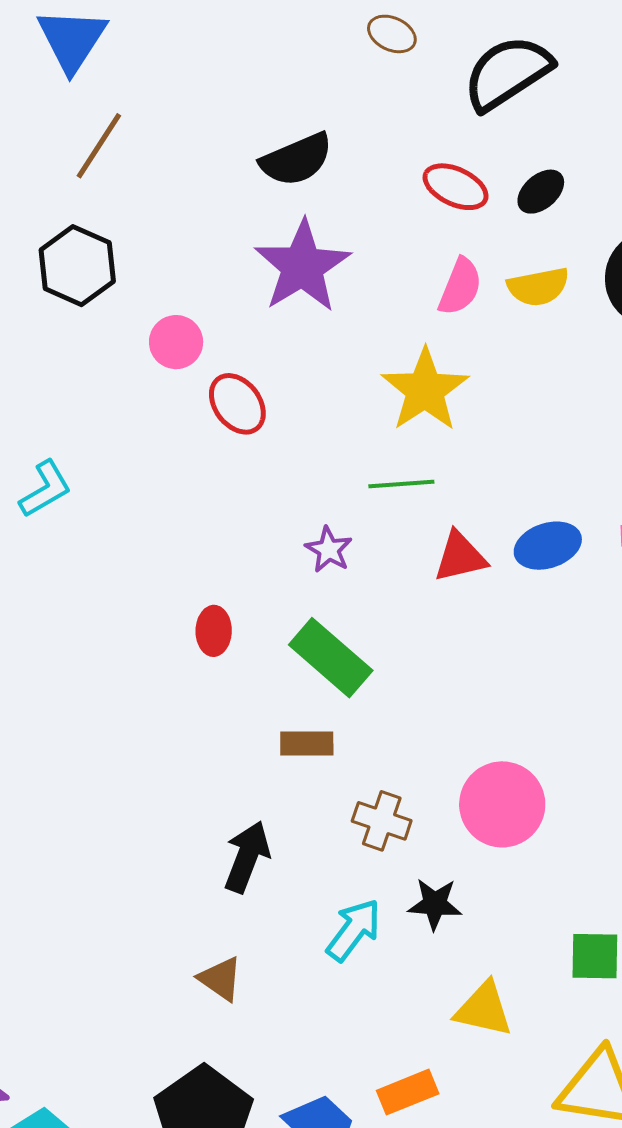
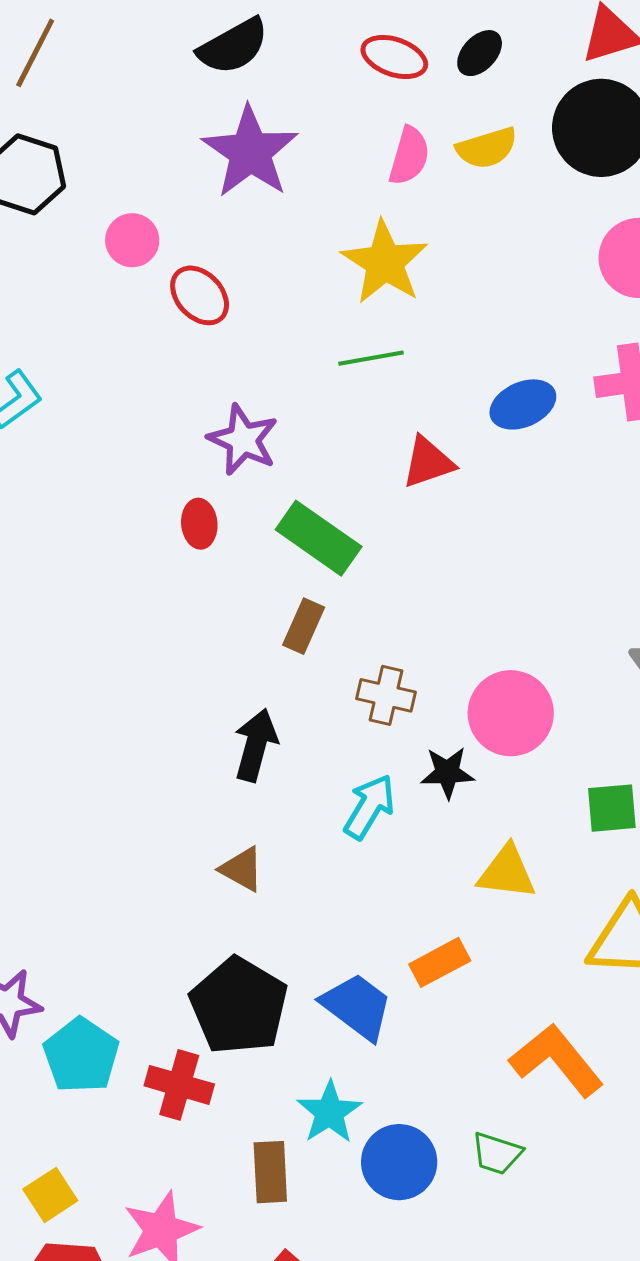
purple star: (329, 550) -> (243, 440), moved, size x1.5
red triangle: (460, 557) -> (428, 462), moved
brown rectangle: (307, 744) -> (304, 626), turned -60
pink circle: (502, 804) -> (511, 713), moved

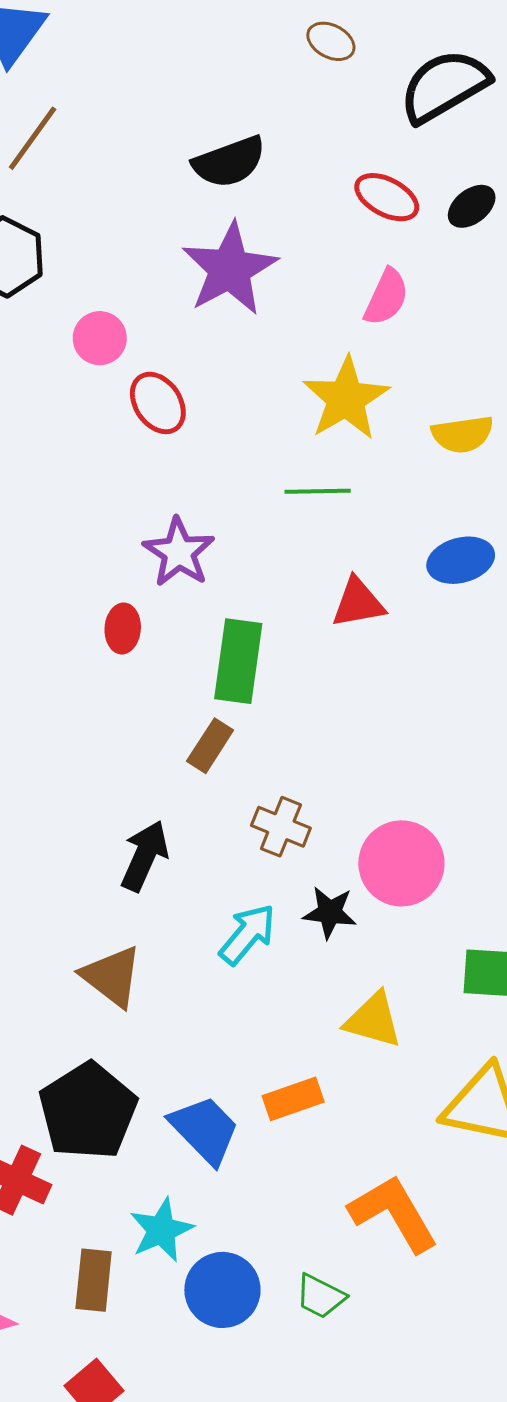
yellow semicircle: (487, 148) -> (462, 434), moved
green rectangle: (319, 538) -> (238, 661), turned 54
brown triangle: (242, 869) -> (112, 976), size x1.4

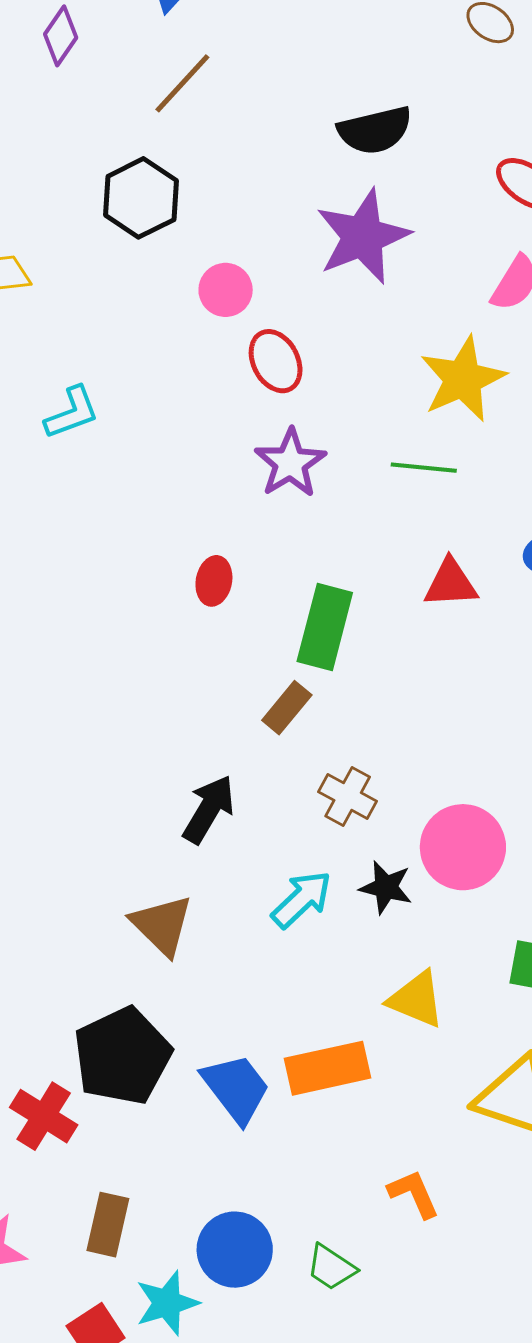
purple star: (179, 552) -> (290, 463), moved
orange rectangle: (293, 1099) -> (327, 1068), size x1.4
orange L-shape: (394, 1213) -> (414, 1194), size x0.6
cyan star: (161, 1230) -> (167, 1303), moved

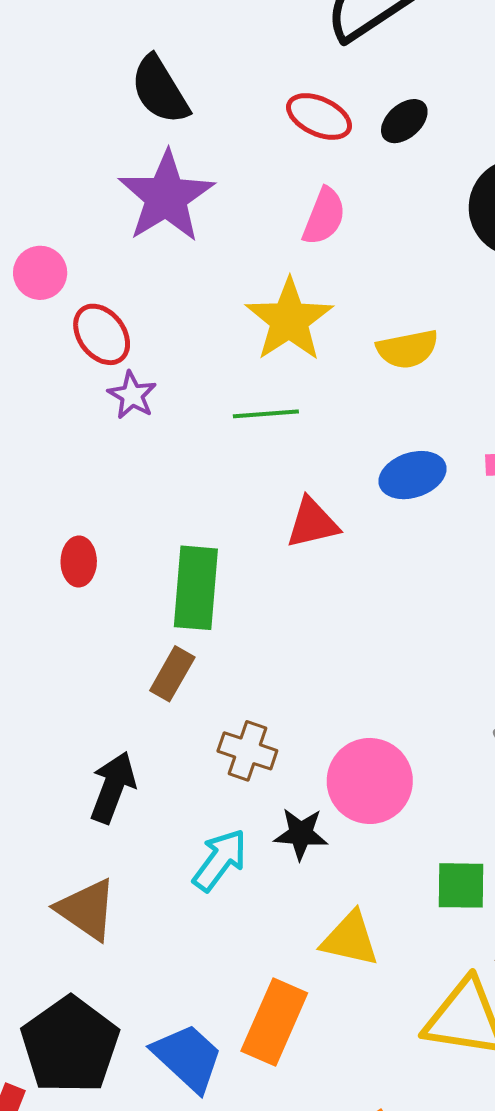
black semicircle: (375, 130) -> (160, 90), turned 82
purple star: (290, 463) -> (132, 395), moved, size x0.7
orange rectangle: (327, 1068) -> (274, 1022), turned -44

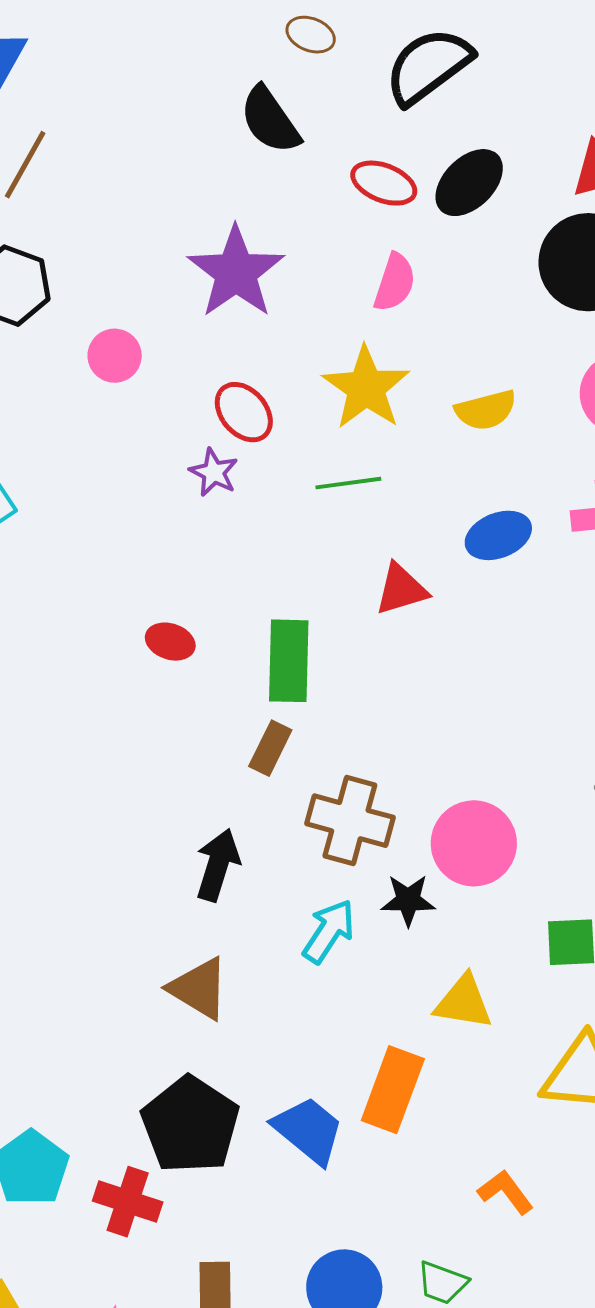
black semicircle: (160, 90) -> (270, 120), moved
black ellipse: (404, 121) -> (469, 183), size x1.5
red ellipse: (102, 334) -> (244, 412), moved
red ellipse: (79, 561) -> (170, 642), turned -69
brown cross: (247, 751) -> (350, 821), size x1.5

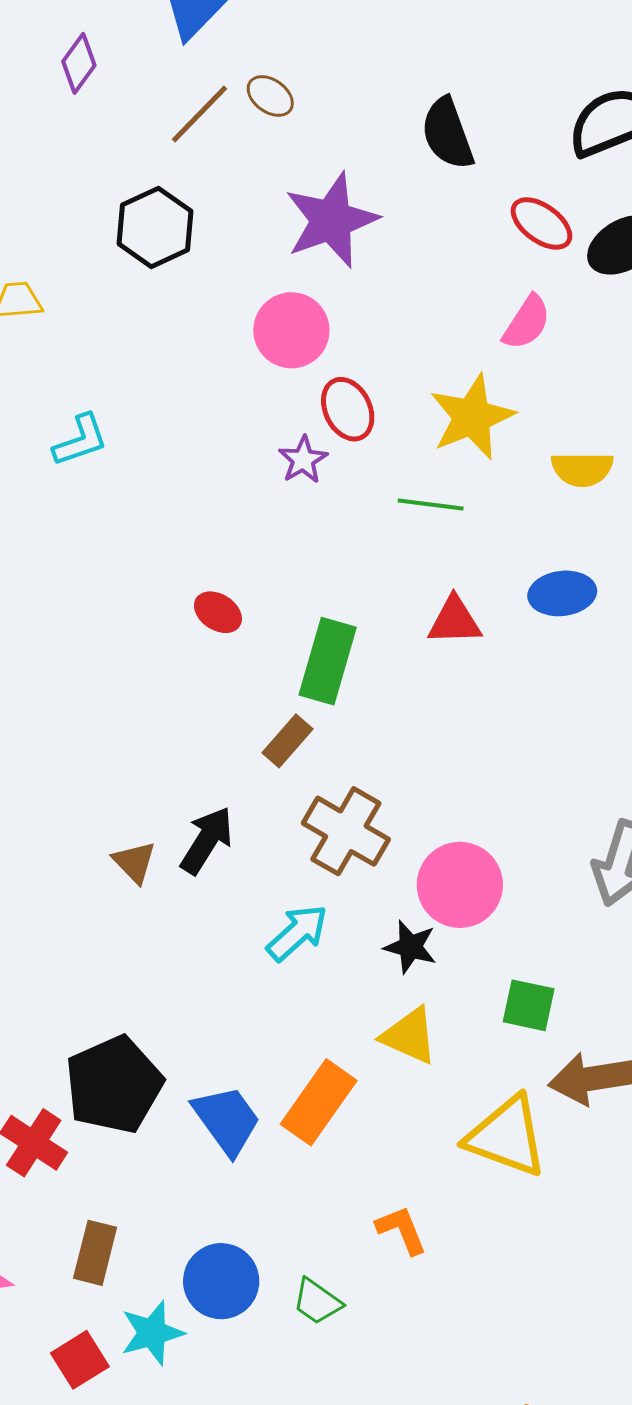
brown ellipse: (311, 35) -> (270, 96), moved
purple star: (236, 272) -> (331, 220), moved
pink circle: (115, 356) -> (291, 330), moved, size x1.4
black star: (408, 900) -> (410, 947), moved
brown triangle: (199, 988) -> (134, 862), moved, size x0.7

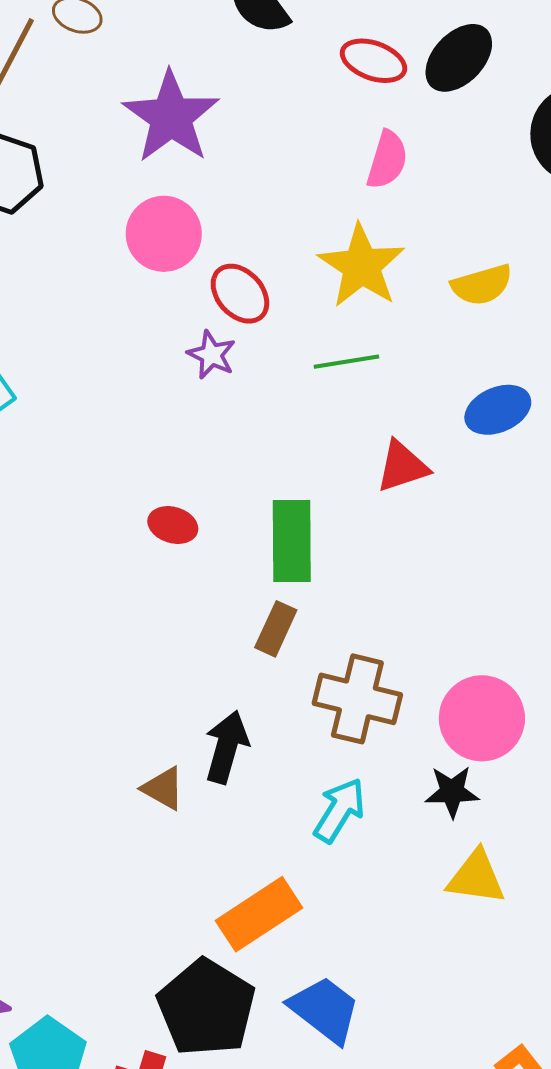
orange rectangle: (319, 1102) -> (259, 914), moved, turned 38

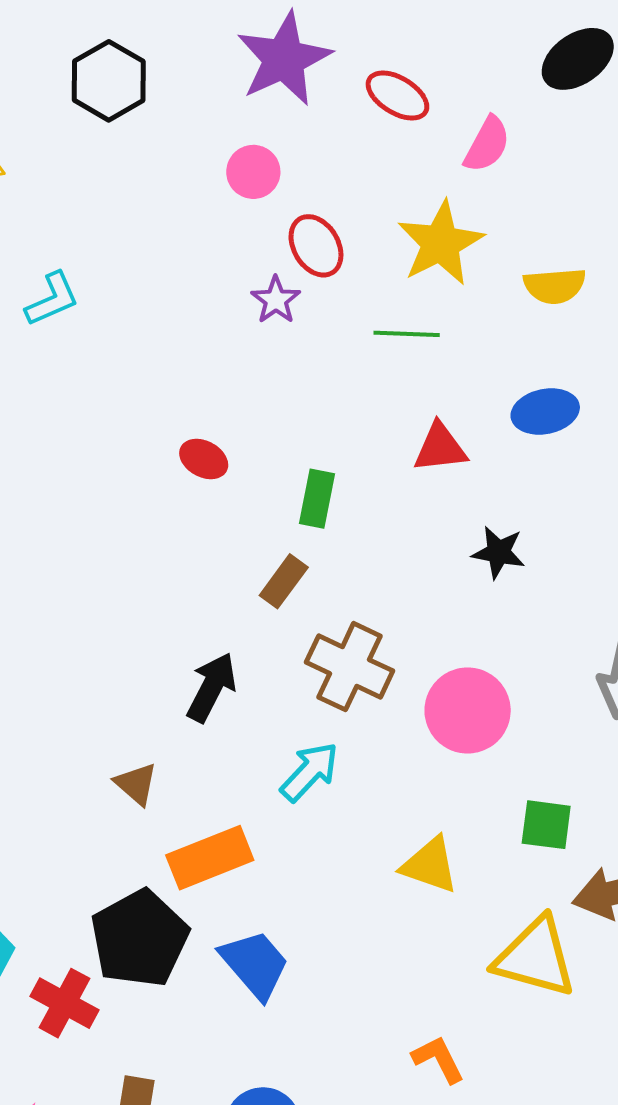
red ellipse: (373, 61) -> (397, 96), moved
pink circle: (164, 234) -> (253, 172), size x0.7
green rectangle: (292, 541) -> (317, 499), size x0.7
brown triangle: (163, 788) -> (136, 784), moved
black star: (452, 792) -> (499, 552), moved

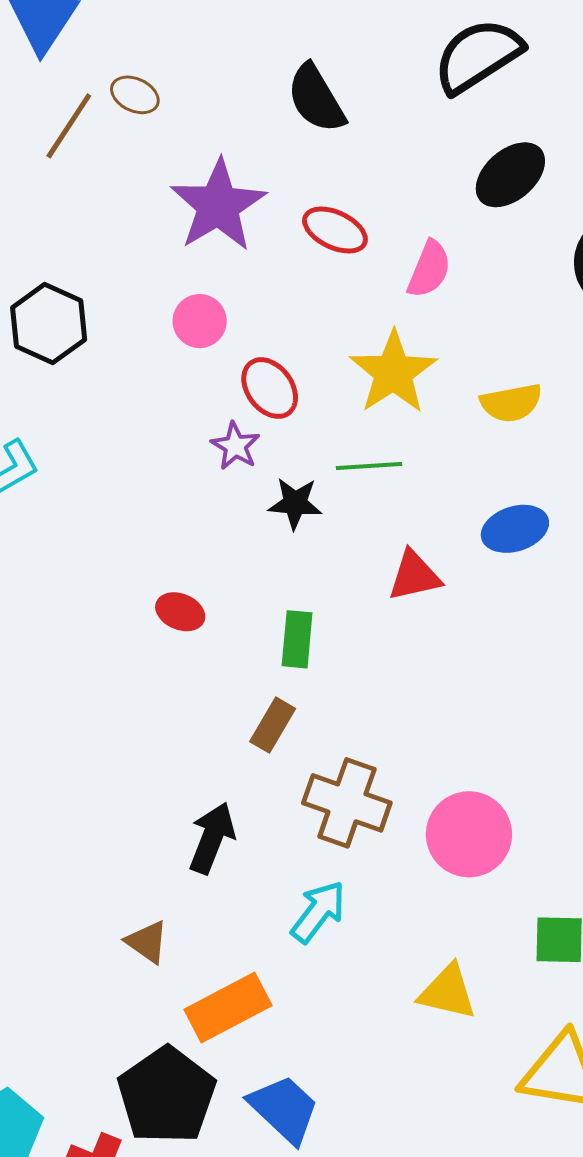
black hexagon: (109, 81) -> (49, 324), moved
black star: (499, 552) -> (295, 503), moved

